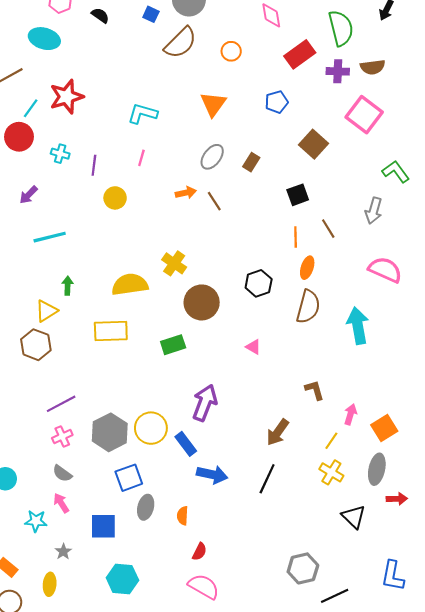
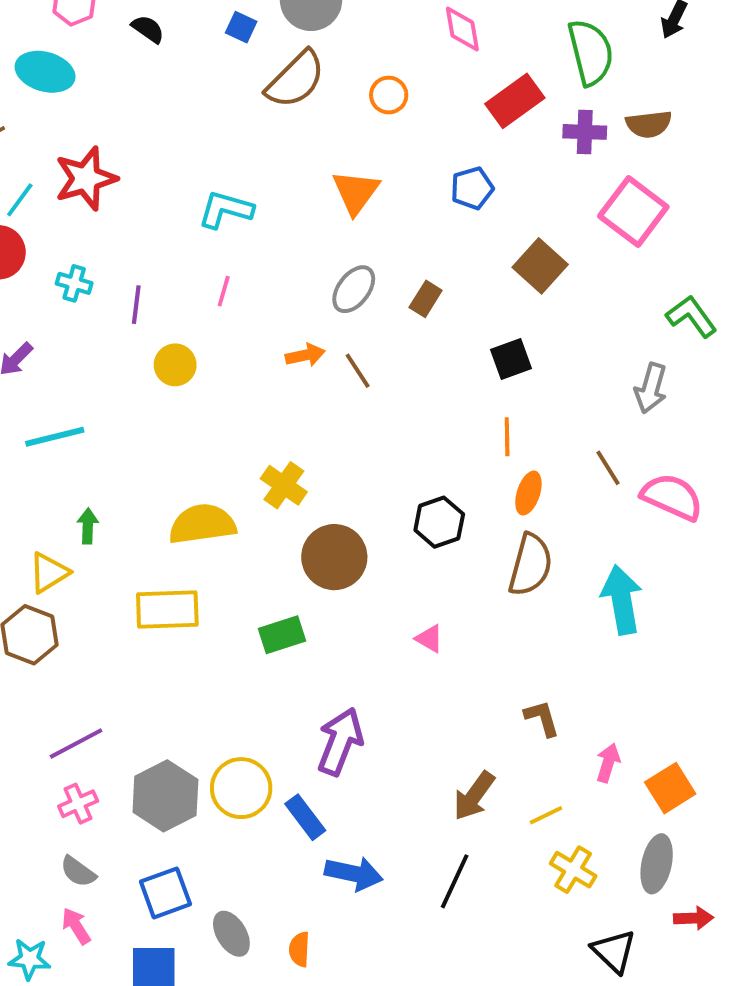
brown line: (328, 229) -> (608, 468), moved
yellow line: (331, 441) -> (546, 815), moved, turned 30
blue square: (129, 478) -> (165, 893), moved
gray ellipse: (146, 507) -> (231, 934), turned -45

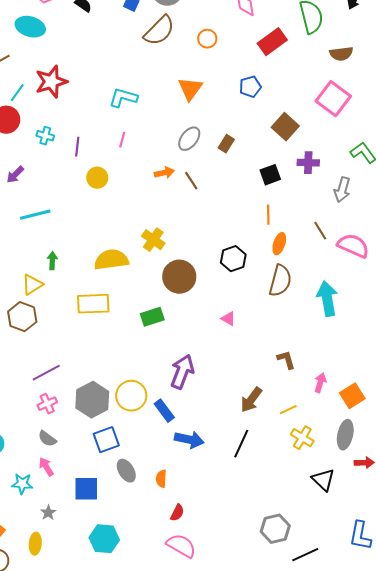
purple cross: (585, 132) -> (308, 163), moved
blue square: (165, 893) -> (106, 440), moved

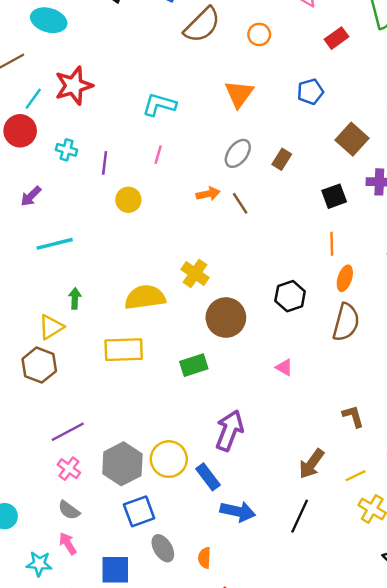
red rectangle: (272, 42) -> (336, 38), size x0.7
pink cross: (47, 404) -> (69, 469), turned -30

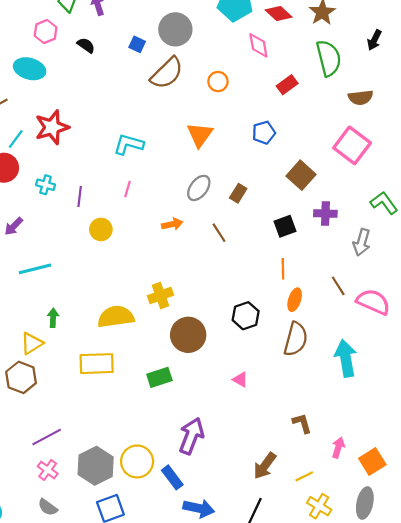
brown line: (240, 203) -> (219, 233), moved
yellow cross: (195, 274) -> (160, 295), turned 35

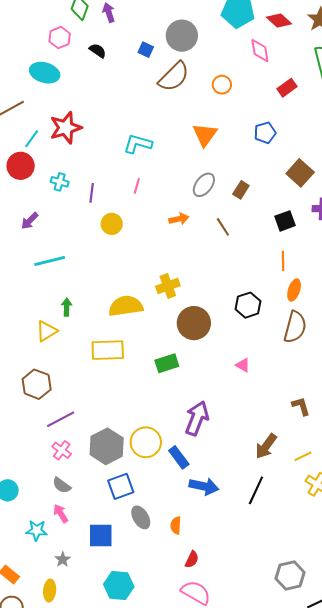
brown hexagon: (21, 377) -> (37, 384), moved

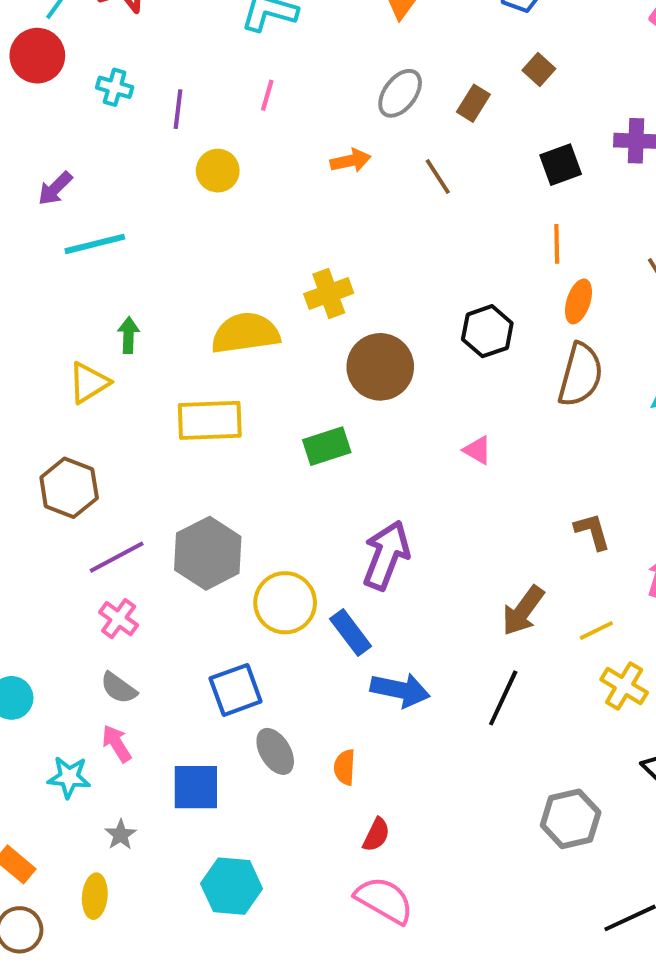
brown square: (300, 173) -> (539, 69), moved, size x0.6
purple arrow: (30, 221) -> (55, 188), moved
gray hexagon: (107, 446) -> (208, 553), moved
gray hexagon: (290, 576) -> (571, 819), moved

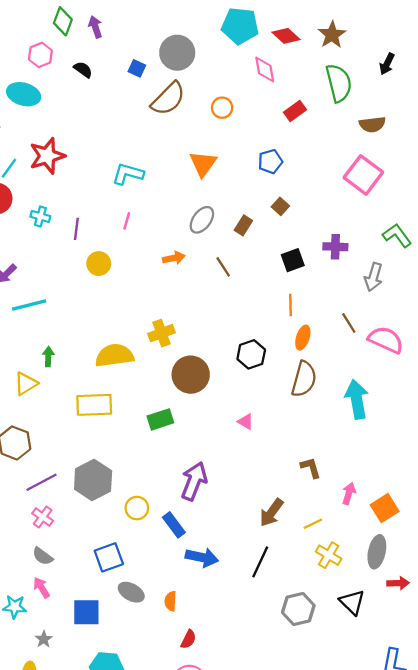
yellow circle: (285, 603) -> (137, 508), size x0.7
gray ellipse: (275, 751) -> (131, 592), turned -30
gray hexagon: (571, 819) -> (298, 609), moved

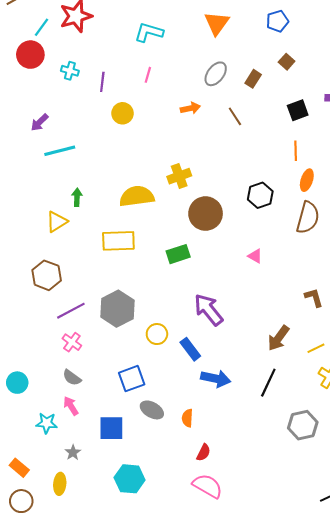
purple arrow: (194, 481) -> (209, 310), turned -60

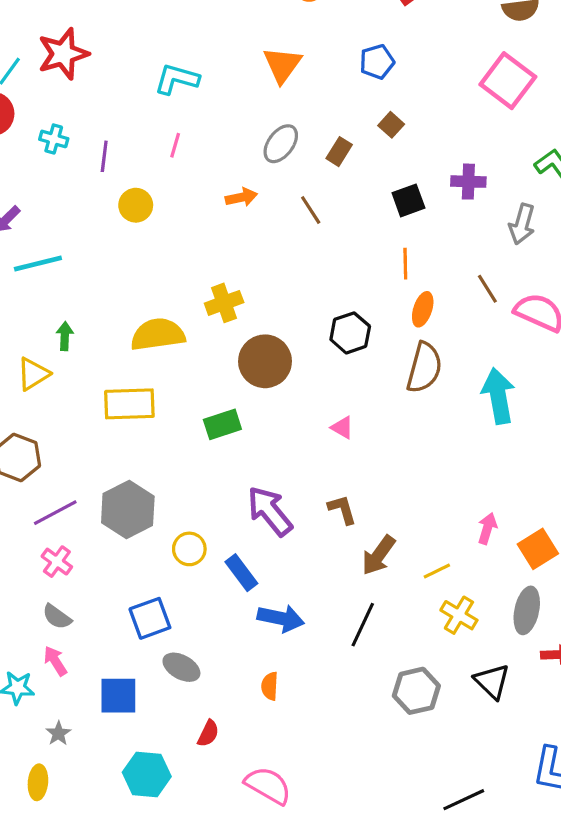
brown L-shape: (314, 298) -> (342, 510), moved
orange semicircle: (187, 418) -> (270, 686), moved
red semicircle: (204, 452) -> (208, 733), moved

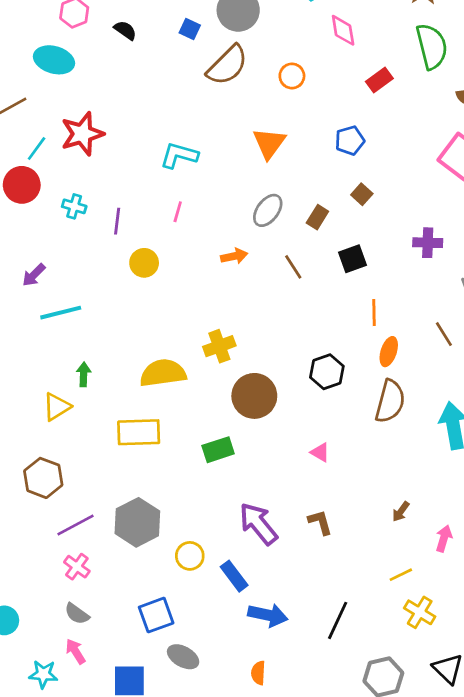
black square: (408, 200) -> (352, 259), moved
brown arrow: (379, 555) -> (401, 512), moved, size x0.6

